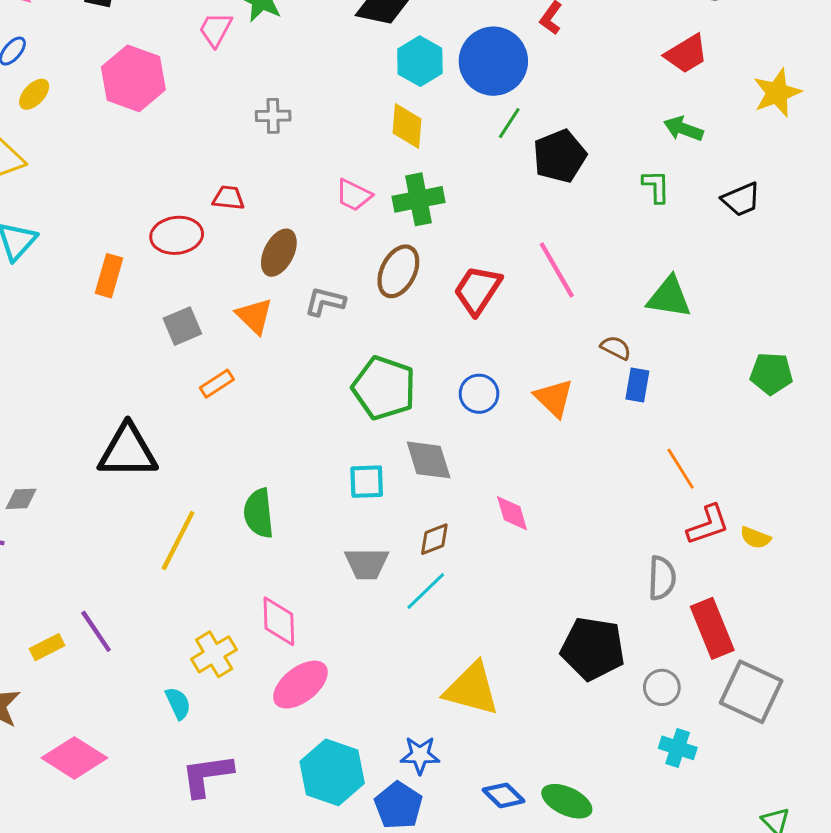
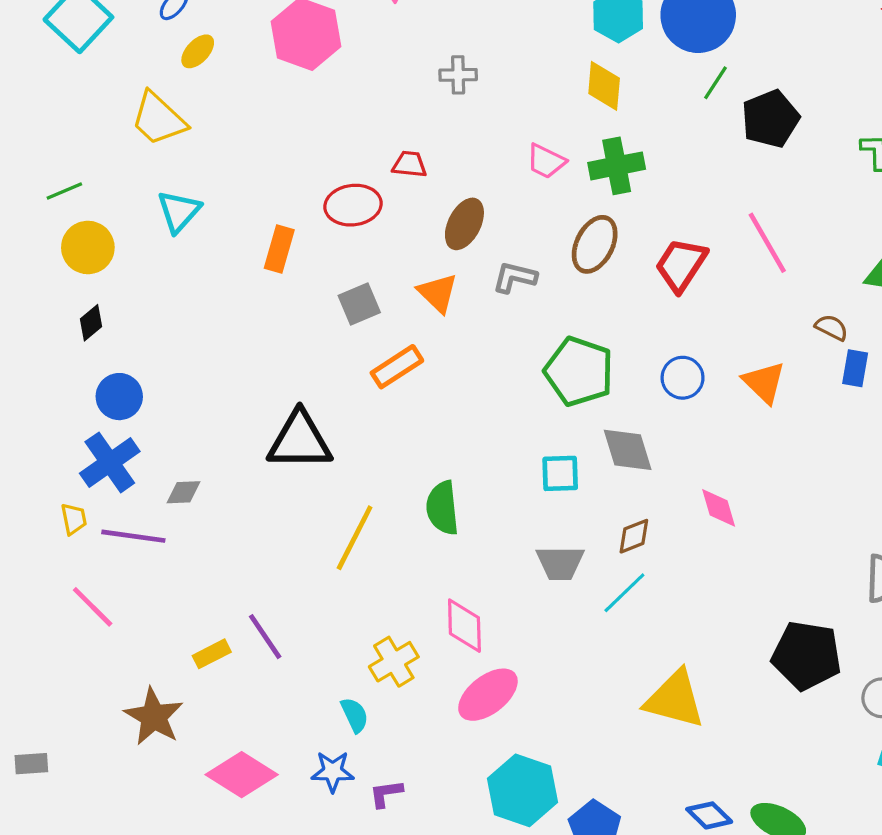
orange rectangle: (217, 384) -> (397, 367), size x1.4
blue star: (420, 755) -> (333, 772), moved
purple L-shape: (207, 775) -> (386, 793), size x0.6

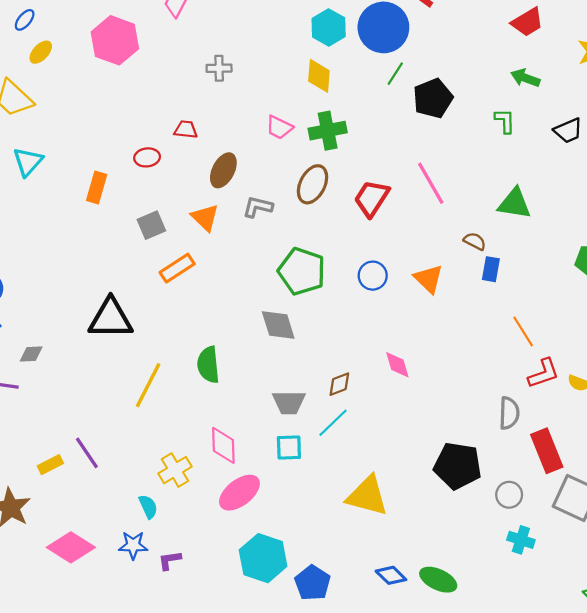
red ellipse: (353, 205) -> (147, 157), size x0.7
gray diamond: (628, 450) -> (278, 325), moved
cyan square: (560, 473) -> (289, 447), moved

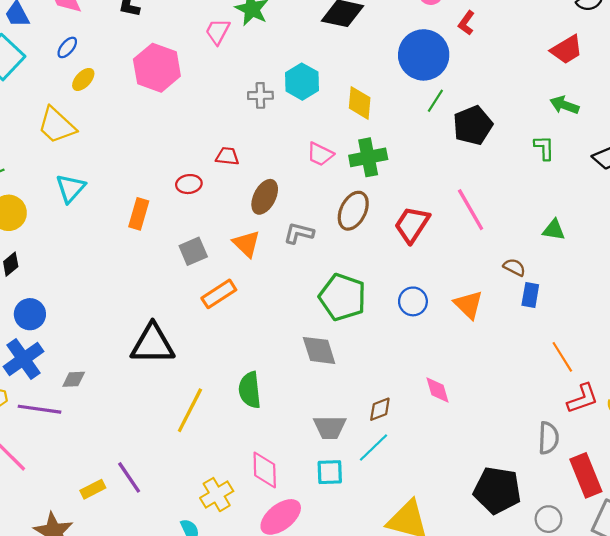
cyan hexagon: (329, 27) -> (302, 82), moved
green triangle: (514, 204) -> (554, 230), size x0.7

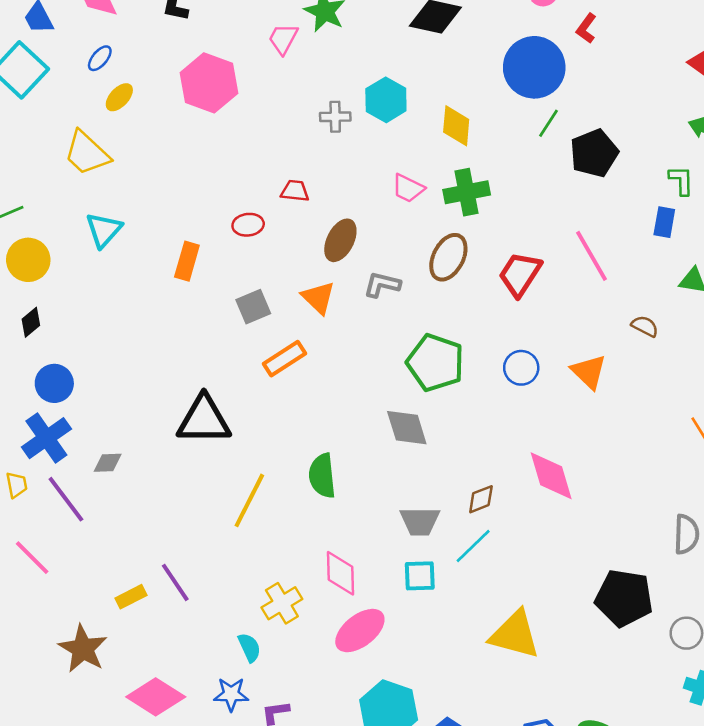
blue rectangle: (530, 295) -> (664, 222), moved
pink diamond: (438, 390) -> (551, 476), size x1.5
purple line: (40, 409) -> (66, 499), turned 45

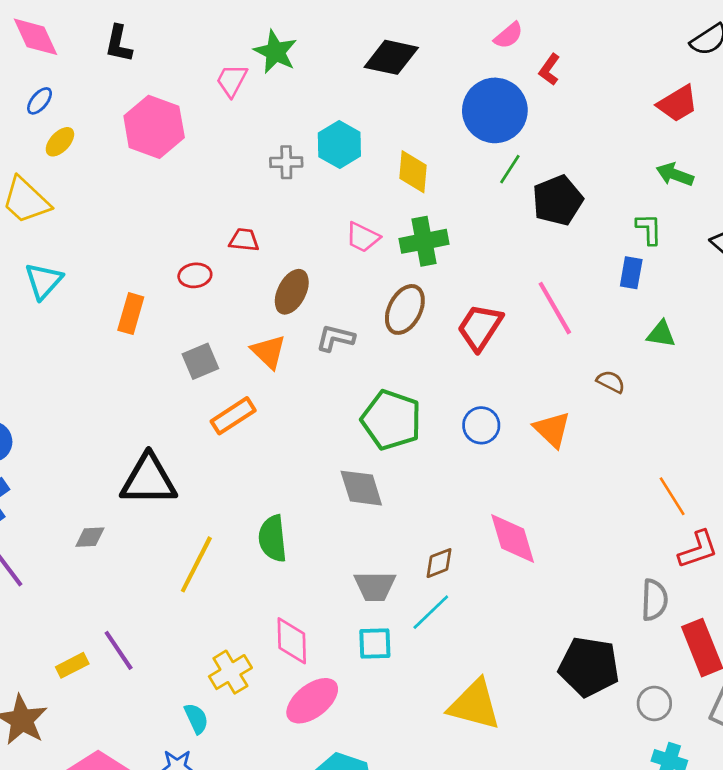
gray diamond: (108, 463) -> (90, 537), moved

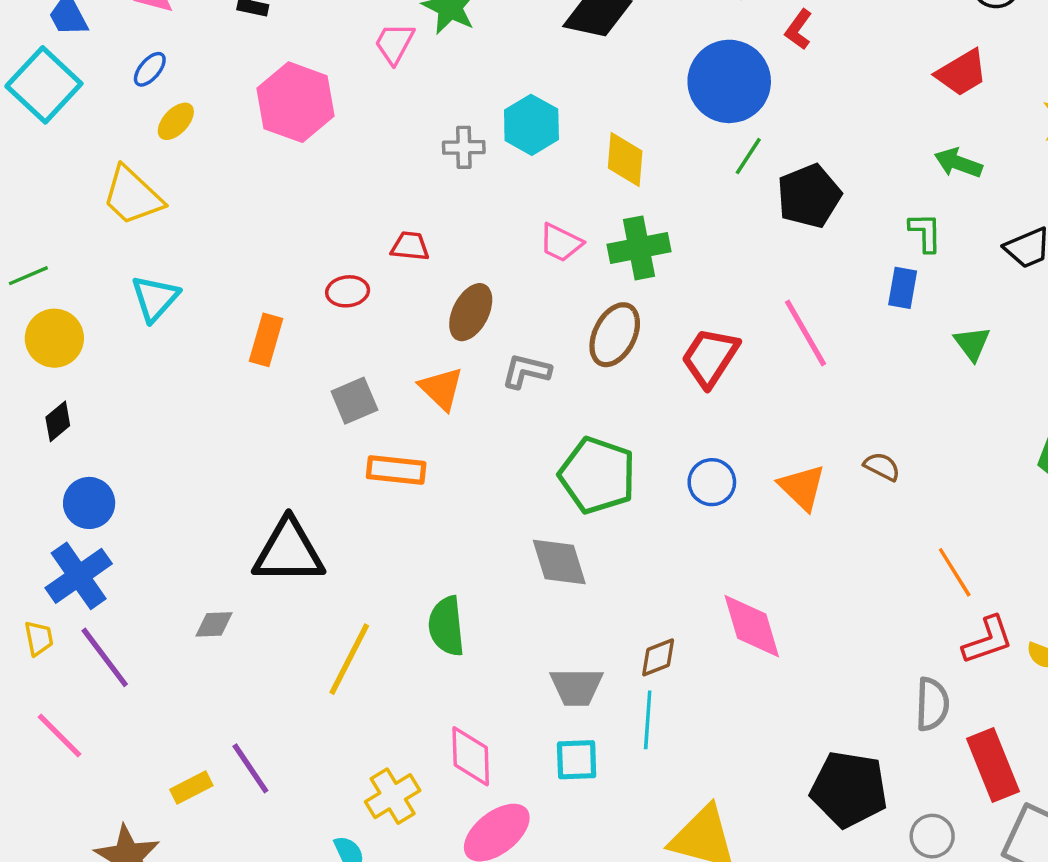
green triangle: (661, 334) -> (972, 343), moved, turned 44
brown semicircle: (611, 382) -> (882, 467), moved
orange rectangle: (233, 416) -> (396, 470), turned 39
cyan line: (431, 612) -> (648, 720), turned -42

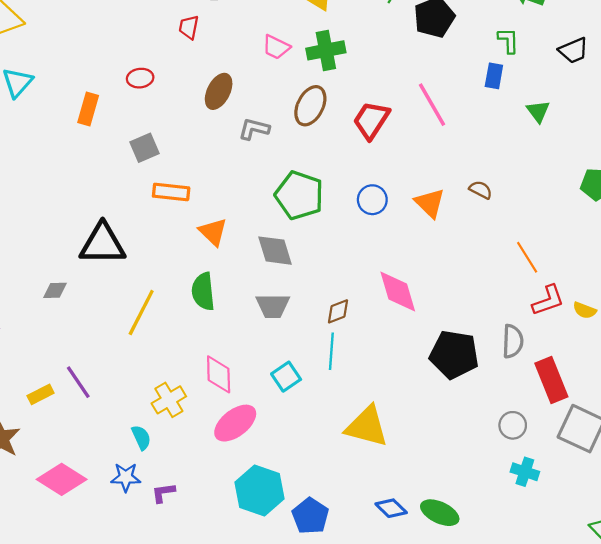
red trapezoid: (410, 246) -> (189, 27), moved, turned -85
orange triangle: (441, 388) -> (213, 232), moved
gray trapezoid: (577, 687) -> (273, 306), moved
cyan square: (577, 760) -> (286, 377), turned -32
black pentagon: (849, 789) -> (454, 355), moved

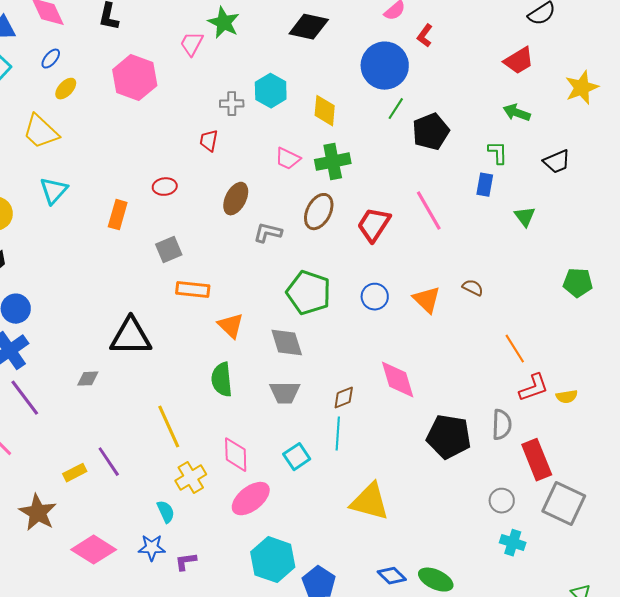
yellow semicircle: (585, 310) -> (567, 397), turned -30
yellow line: (141, 313) -> (169, 427), moved, turned -51

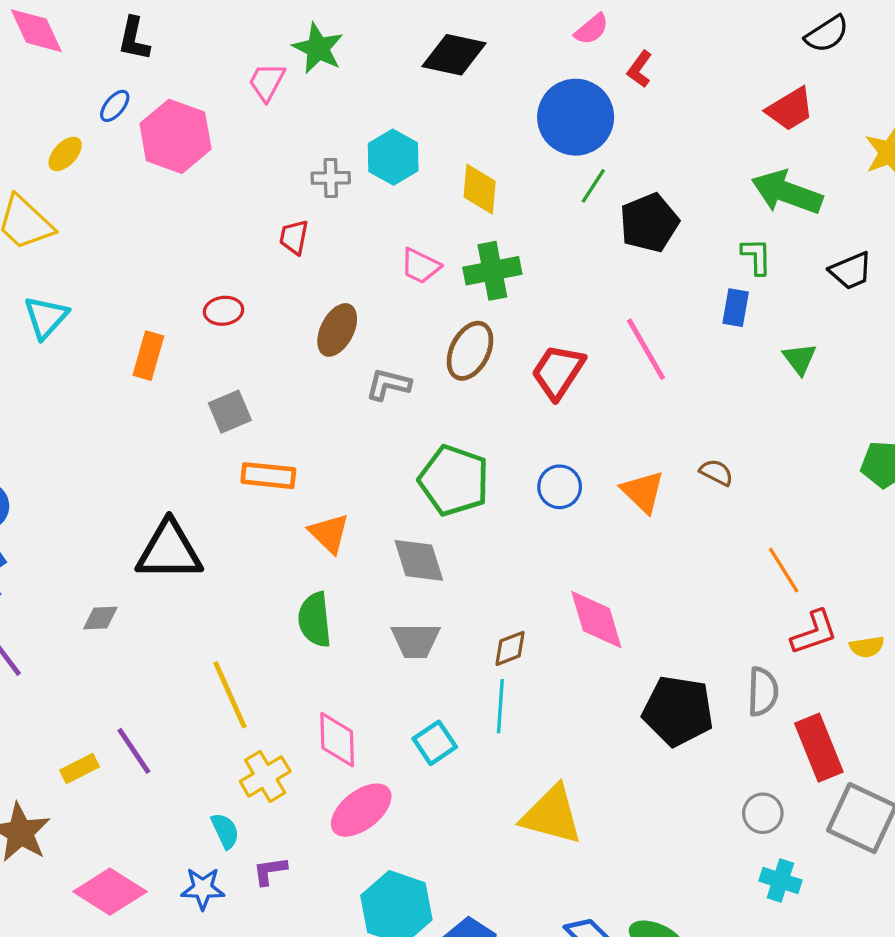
blue ellipse: (51, 59) -> (115, 106), moved
green arrow: (517, 113) -> (787, 192), size x1.6
purple L-shape: (186, 562) -> (270, 871), moved

